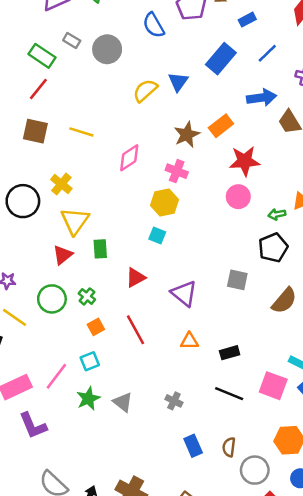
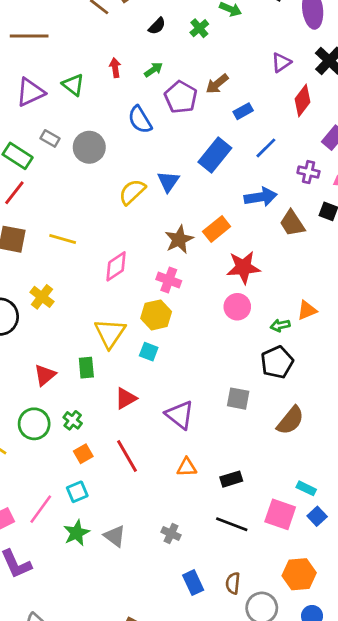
yellow triangle: (75, 221) -> (110, 333), moved

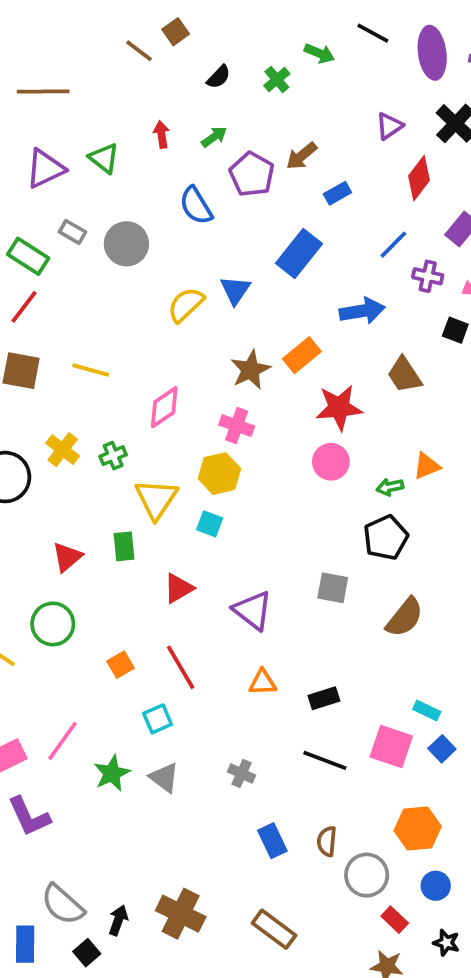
blue line: (266, 148) -> (393, 245), moved
brown trapezoid: (292, 223) -> (404, 375), moved
green cross: (73, 420) -> (113, 456), moved, turned 30
cyan square: (77, 492) -> (158, 719), moved

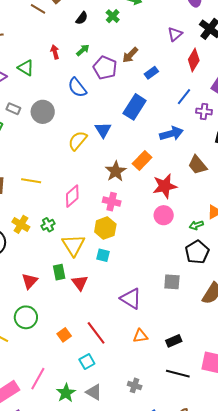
red triangle: (179, 588) -> (80, 283), moved, turned -30

